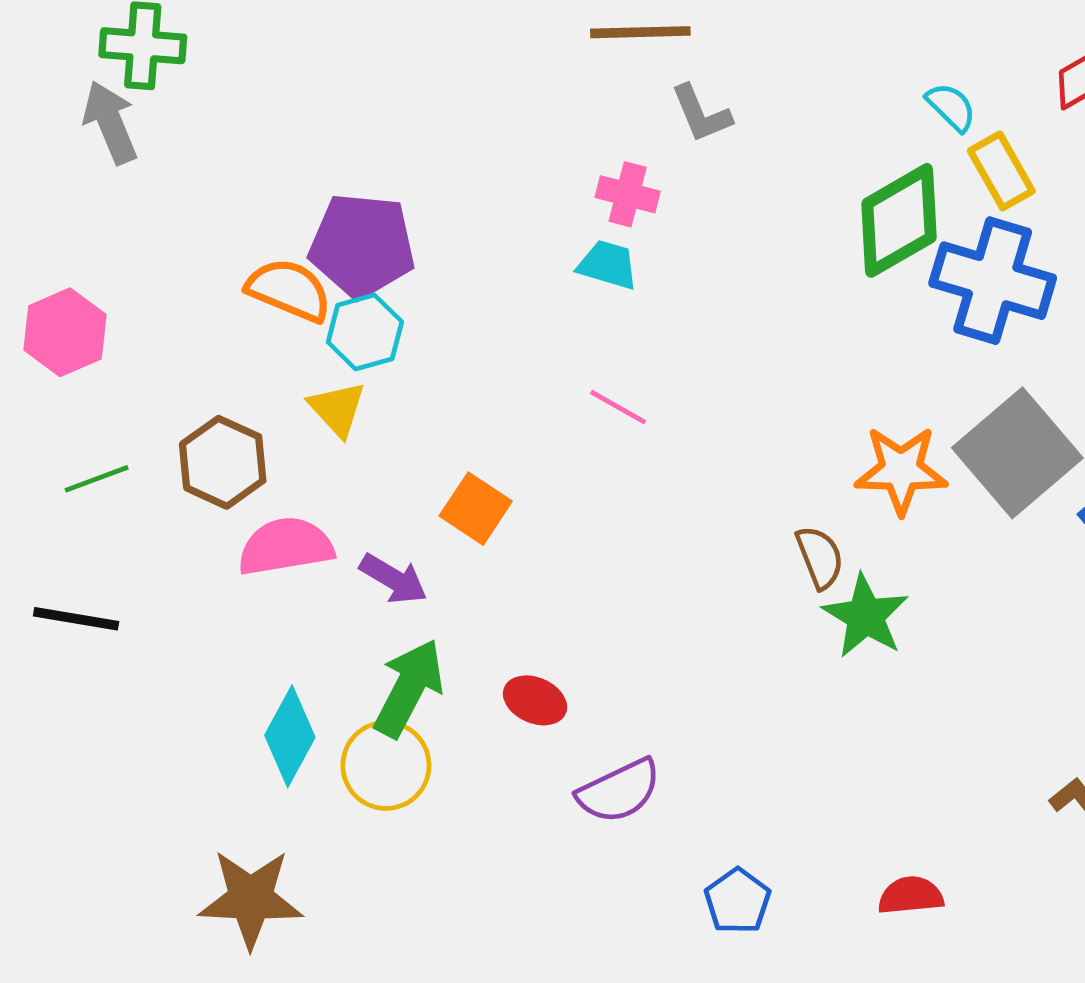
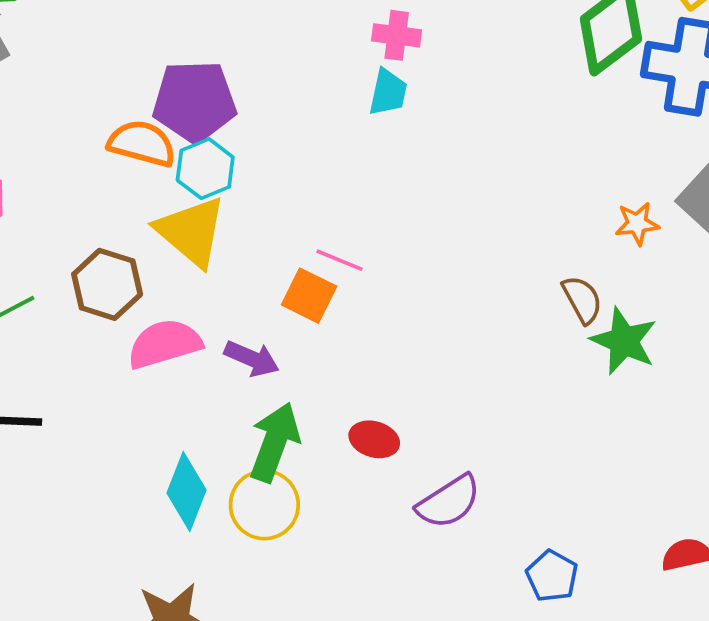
cyan trapezoid: (608, 265) -> (388, 92), turned 93
pink line: (618, 407) -> (339, 260), moved
yellow triangle: (337, 409) -> (191, 231), size x1.6
orange star: (901, 470) -> (637, 224), size x0.6

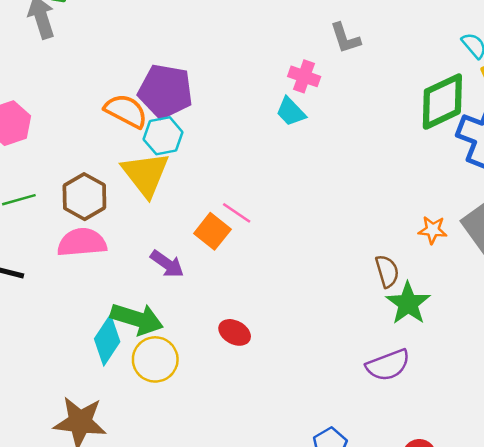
cyan trapezoid: (388, 92) -> (291, 112), turned 112
pink semicircle: (164, 344) -> (82, 242), moved
green arrow: (275, 442) -> (137, 319), moved, turned 75
purple semicircle: (449, 502) -> (388, 365), moved

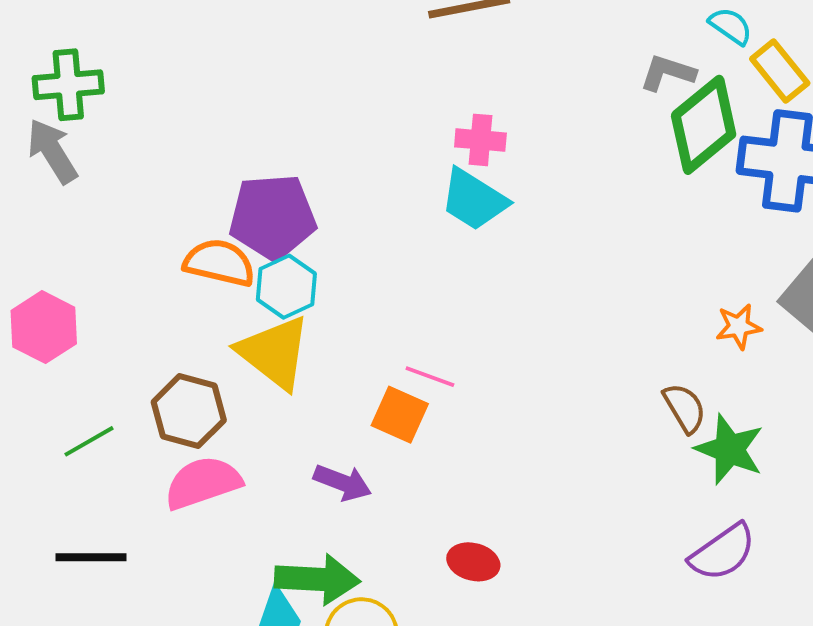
gray L-shape: (345, 38) -> (668, 73), moved, turned 140
cyan trapezoid: (291, 112) -> (474, 200), size x1.4

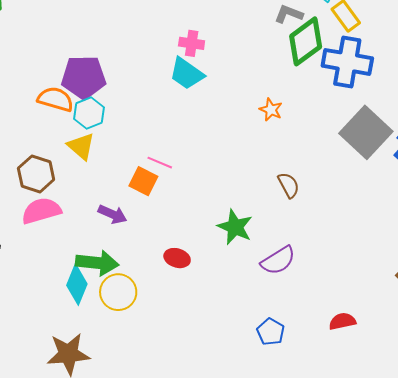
orange star: (739, 327) -> (271, 110), moved, turned 30
yellow triangle: (274, 353) -> (81, 146), size x0.7
green star: (729, 449) -> (235, 227), moved
purple semicircle: (723, 552) -> (278, 261), moved

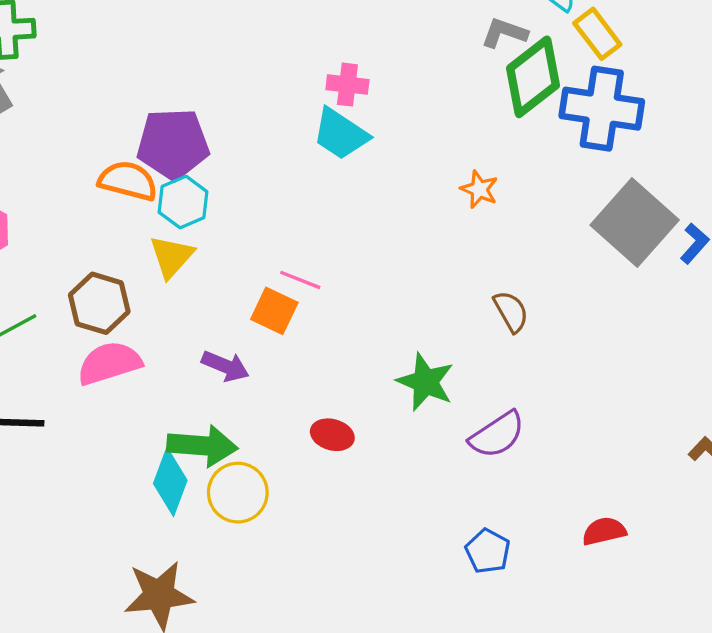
yellow triangle: (81, 146) -> (172, 257), turned 32

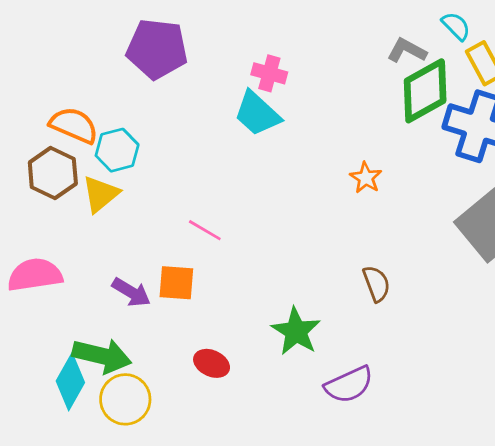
purple pentagon: (173, 144) -> (157, 49), moved
brown hexagon: (99, 303) -> (53, 173), moved
orange square: (274, 311) -> (176, 283), moved, turned -30

